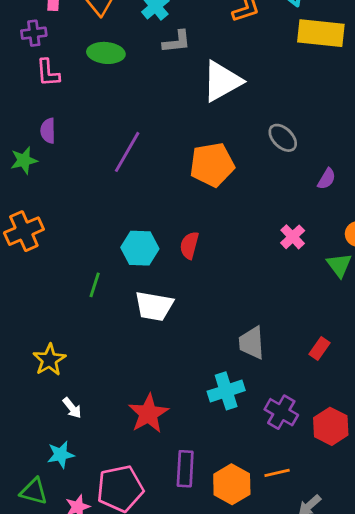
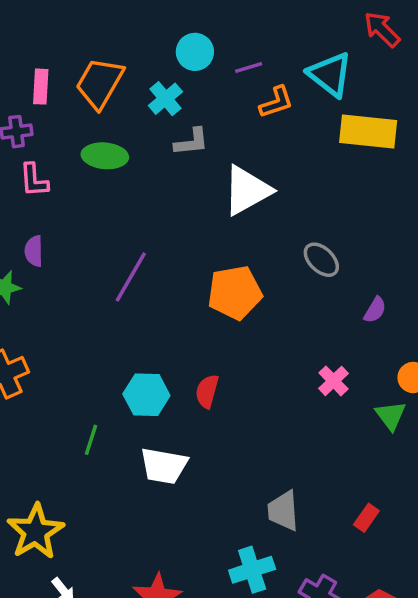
yellow star: (49, 360) -> (36, 532), size x1.4

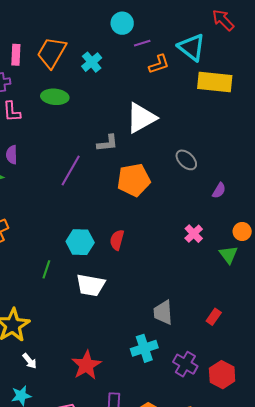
cyan circle: (195, 52) -> (122, 23), moved
gray L-shape: (191, 142) -> (107, 143), moved

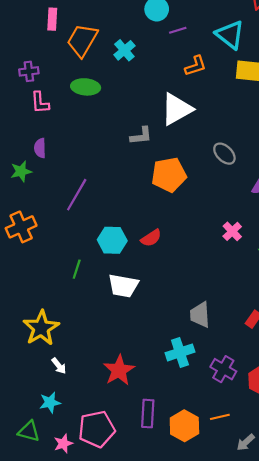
pink rectangle: (16, 55) -> (52, 19), moved
orange L-shape: (159, 64) -> (196, 66), moved
purple line: (71, 170) -> (77, 195), moved
red semicircle: (117, 240) -> (151, 238), turned -138

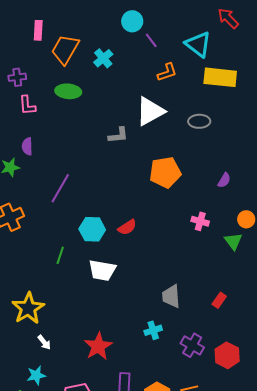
purple line: (178, 30) -> (151, 40), turned 70
gray ellipse: (224, 154) -> (199, 121), moved, turned -45
orange pentagon: (169, 175) -> (165, 172), moved
pink cross: (232, 231) -> (200, 221), turned -30
cyan cross: (180, 352) -> (153, 330), size x0.7

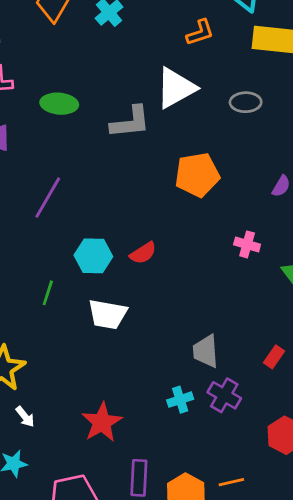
green ellipse: (68, 91) -> (59, 104), moved
gray L-shape: (118, 135) -> (130, 122), size x1.4
purple cross: (192, 345) -> (224, 395), moved

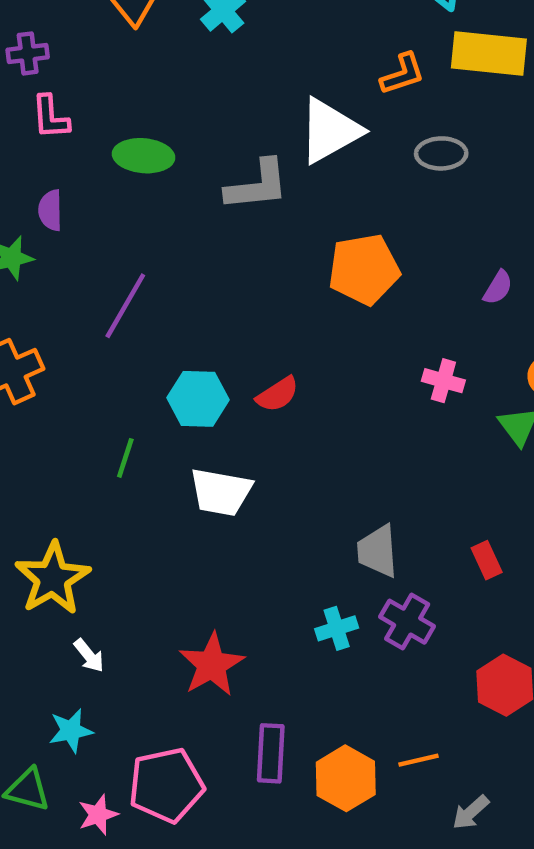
orange L-shape: (200, 32) -> (403, 74), moved
red rectangle: (274, 357) -> (487, 560), turned -60

